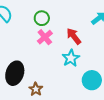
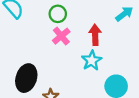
red arrow: (74, 36) -> (95, 35), turned 36

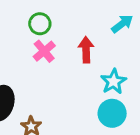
cyan star: (92, 61) -> (114, 82), moved

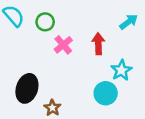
green circle: (40, 24) -> (45, 22), moved
cyan circle: (112, 113) -> (106, 93), moved

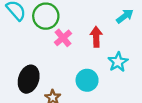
green circle: (45, 22) -> (46, 16), size x1.5
cyan circle: (106, 93) -> (87, 80), moved

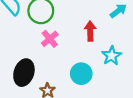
pink cross: (63, 38) -> (50, 39), moved

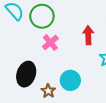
cyan circle: (81, 74) -> (70, 80), moved

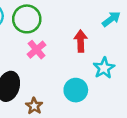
cyan circle: (70, 80) -> (76, 90), moved

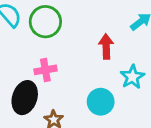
pink cross: (37, 50) -> (45, 70), moved, turned 30

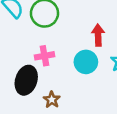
cyan circle: (101, 102) -> (86, 62), moved

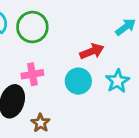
red arrow: (98, 35) -> (92, 51), turned 70

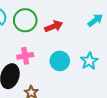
red arrow: (92, 51) -> (54, 26), moved

